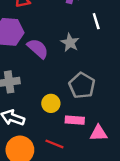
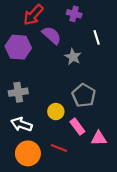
purple semicircle: (38, 49) -> (52, 35), moved
pink rectangle: (75, 120) -> (77, 127), turned 49

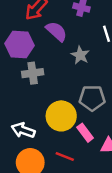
gray cross: (18, 92) -> (33, 73), moved
gray pentagon: (84, 95) -> (92, 98), turned -30
yellow circle: (56, 112) -> (61, 116), size x1.6

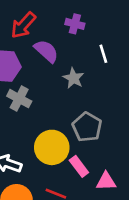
gray cross: (33, 73) -> (19, 99), turned 36
gray pentagon: (92, 98) -> (87, 127), turned 30

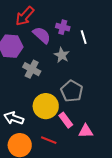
purple cross: (75, 24) -> (63, 27), moved
gray cross: (19, 99) -> (32, 69), moved

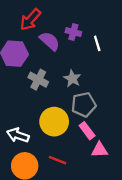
gray star: (62, 55) -> (72, 79), moved
gray pentagon: (72, 91) -> (84, 105), turned 30
pink rectangle: (66, 120) -> (87, 131), moved

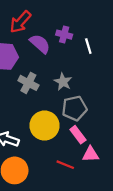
red line: (58, 160) -> (65, 165), moved

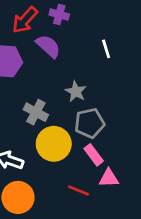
purple cross: (64, 35) -> (59, 14), moved
gray cross: (28, 83) -> (36, 112), moved

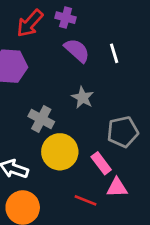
purple semicircle: (48, 46) -> (77, 50), moved
gray pentagon: (89, 123) -> (123, 132), moved

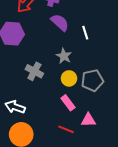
white line: (114, 53) -> (85, 33), moved
yellow circle: (60, 152) -> (69, 78), moved, size x0.6
pink rectangle: (101, 163) -> (68, 103), moved

